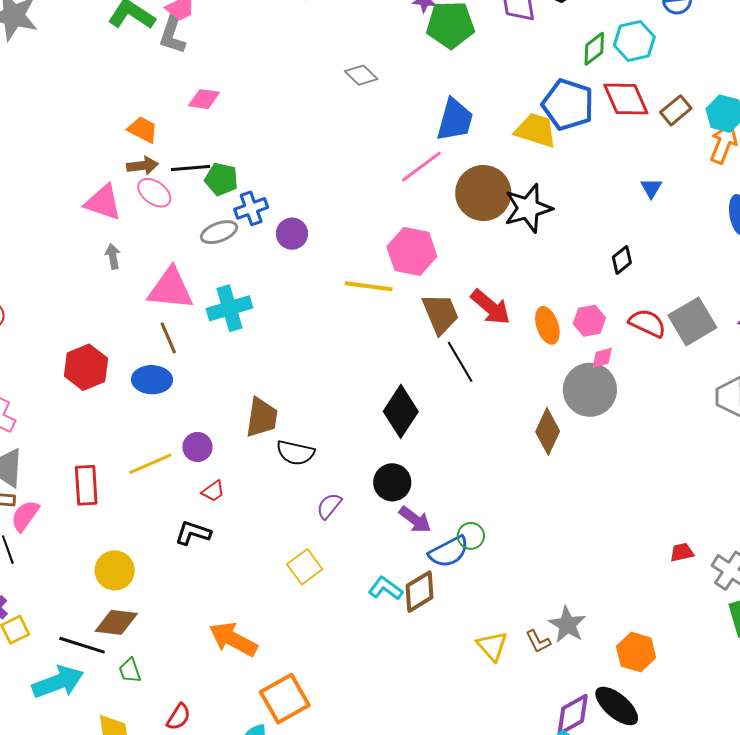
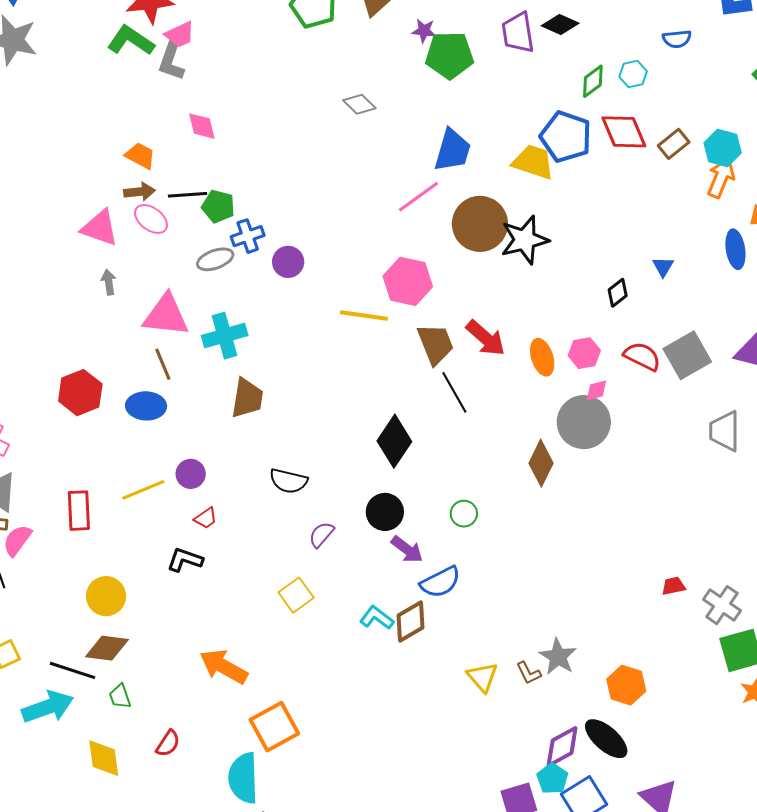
cyan hexagon: (634, 41) -> (633, 74), size x0.7
pink diamond: (204, 99) -> (202, 126), turned 68
blue triangle: (651, 188) -> (663, 267), moved
brown trapezoid: (262, 417) -> (247, 398), moved
green circle: (471, 536) -> (464, 514), moved

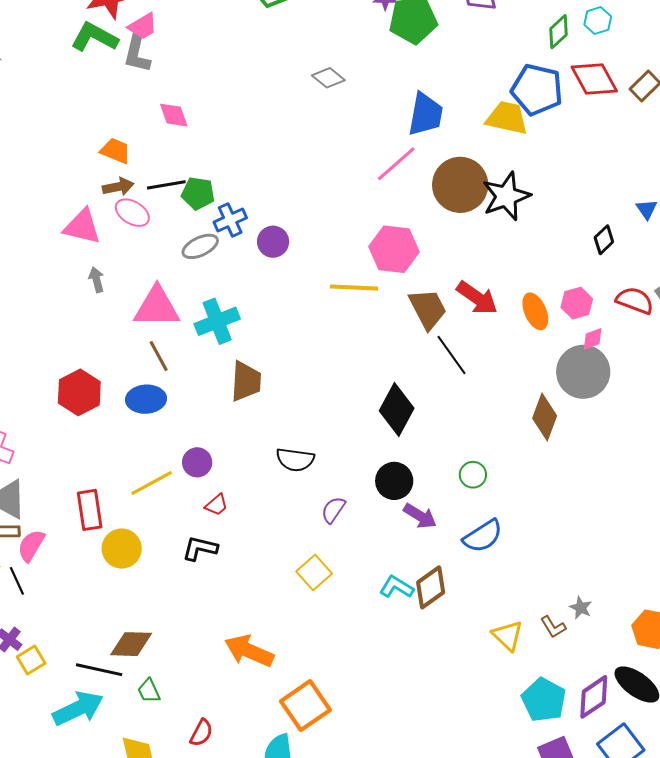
blue semicircle: (440, 582) -> (483, 536), moved
yellow circle: (106, 596) -> (122, 549), moved
gray star: (558, 657) -> (581, 608), size x0.6
cyan pentagon: (552, 779) -> (544, 700), moved, size x1.4

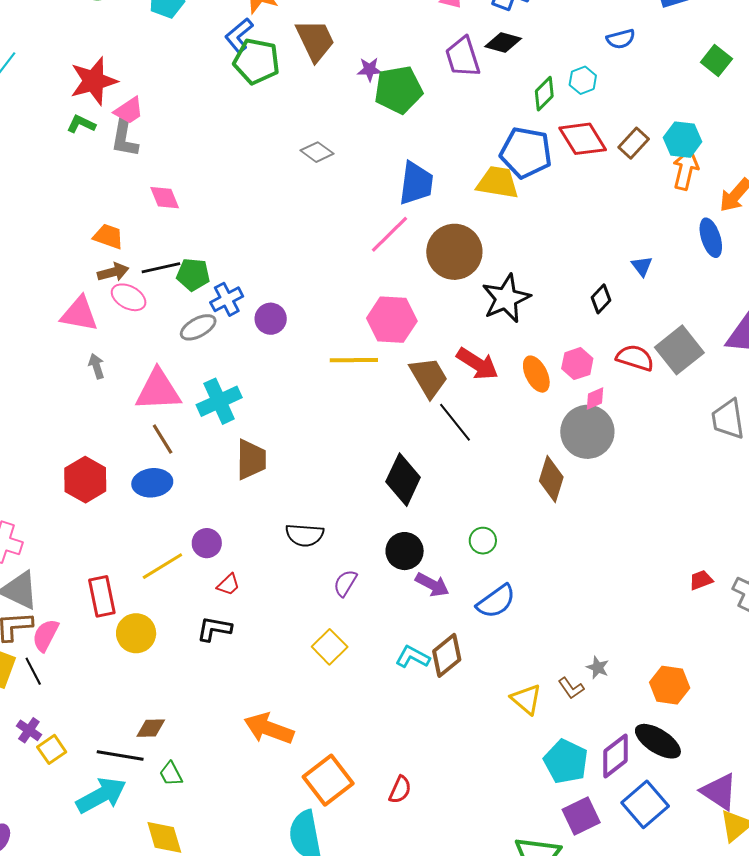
green L-shape: (94, 37) -> (81, 124), size x0.6
black star: (506, 196) -> (506, 298), moved
brown diamond: (131, 644) -> (151, 728), size x0.7
red semicircle: (201, 733) -> (400, 790), moved

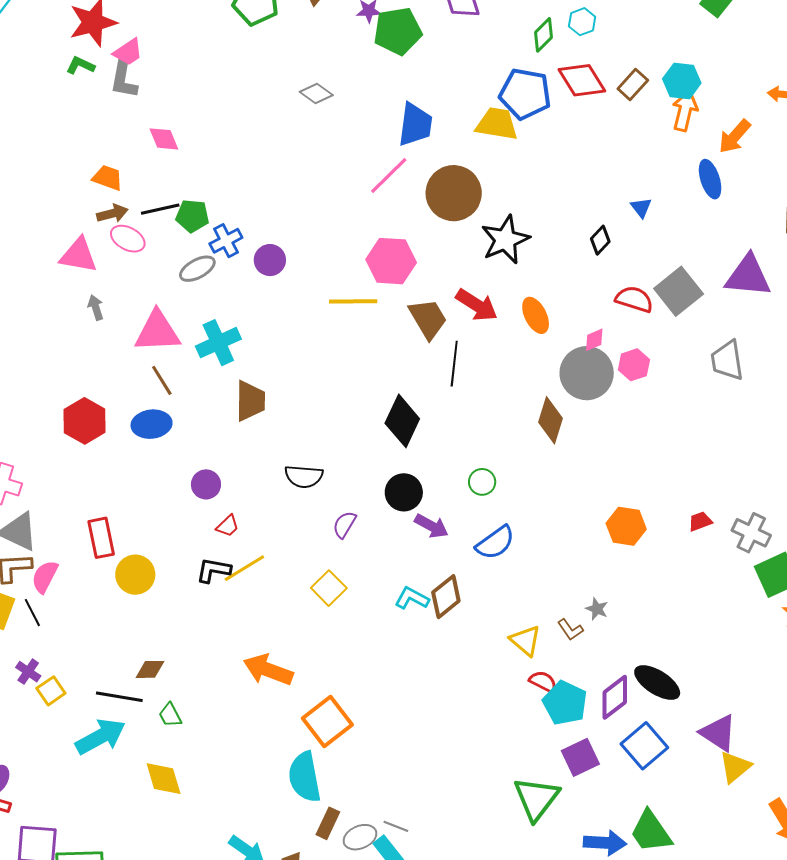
pink hexagon: (577, 364) -> (634, 365), moved
black line: (455, 422) -> (454, 364), turned 45
yellow line: (162, 566) -> (244, 568), moved
orange hexagon: (670, 685) -> (626, 526), moved
red semicircle: (400, 790) -> (543, 682), moved, turned -88

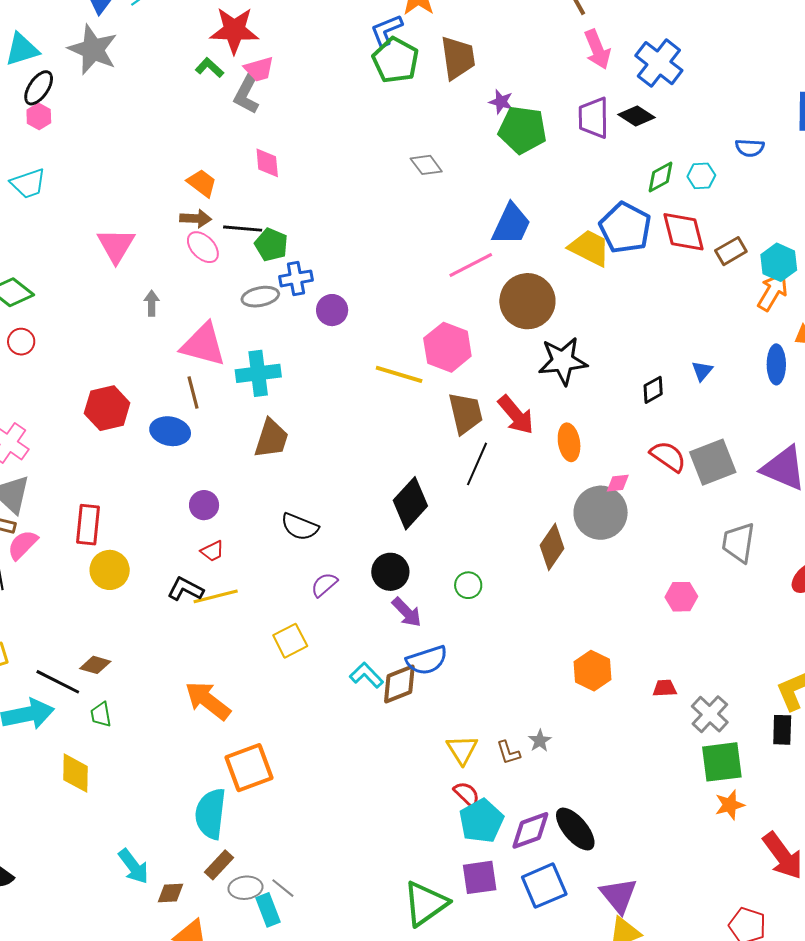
pink triangle: (79, 255) -> (116, 245), moved, turned 33
pink hexagon: (634, 365) -> (681, 597), moved
blue semicircle: (495, 543) -> (427, 660), moved

